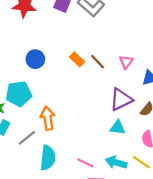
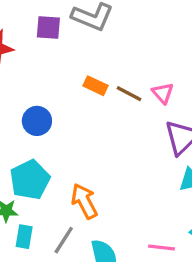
orange rectangle: (77, 59) -> (95, 86), moved
pink triangle: (126, 62) -> (163, 93), moved

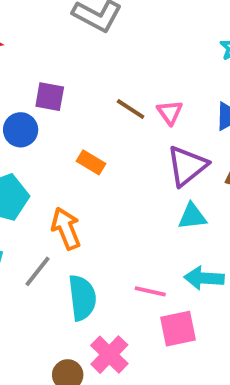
purple square: (48, 27) -> (50, 97), moved
orange rectangle: (95, 86) -> (91, 162), moved

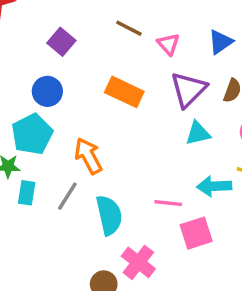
purple square: (50, 97) -> (61, 42), turned 36
brown line: (131, 109) -> (129, 28), moved
blue circle: (21, 130) -> (47, 91), moved
orange rectangle: (91, 162) -> (124, 92), moved, size x1.5

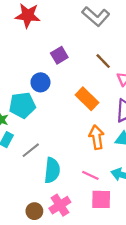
orange arrow: (88, 156) -> (97, 137), moved

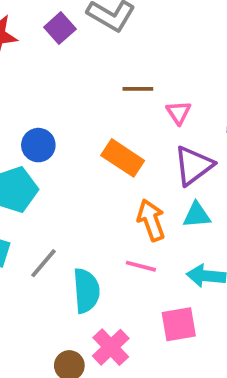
purple square: (59, 55) -> (60, 28), moved
brown line: (103, 61) -> (138, 89), turned -35
pink line: (90, 175) -> (141, 266), moved

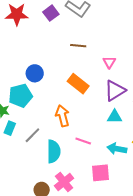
brown line: (138, 89) -> (78, 46), moved
orange arrow: (151, 220) -> (62, 116), moved

